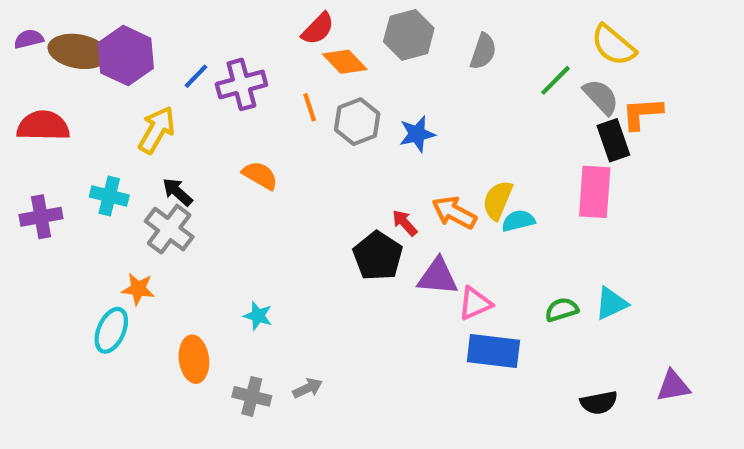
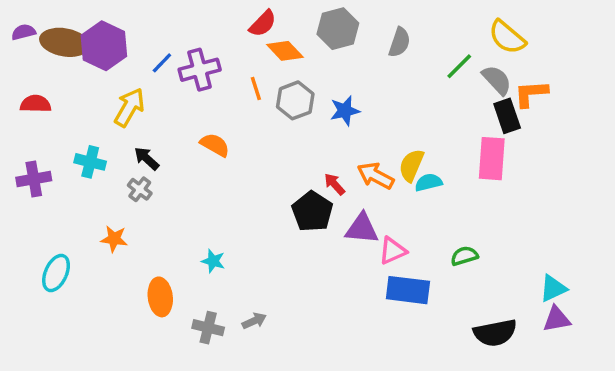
red semicircle: (43, 126) -> (36, 104), size x0.7
gray cross: (169, 229) -> (140, 189), size x0.6
cyan triangle: (611, 303) -> (553, 288), moved
cyan ellipse: (111, 330) -> (56, 273), moved
black semicircle: (599, 403) -> (495, 333), size x1.4

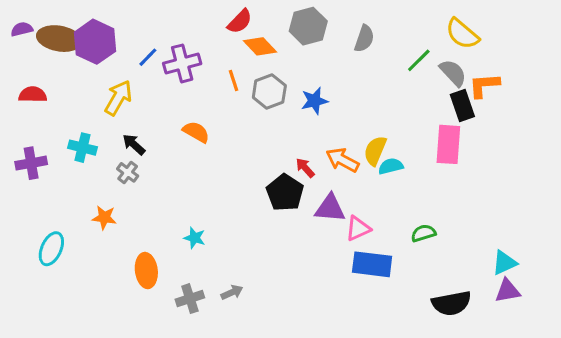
gray cross: (208, 328) -> (190, 299), turned -32

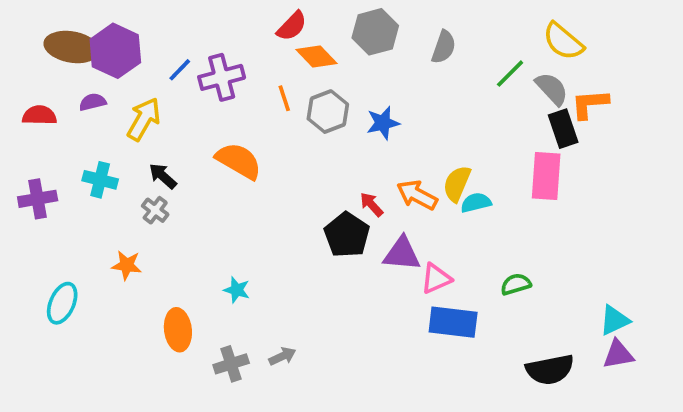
purple semicircle: (22, 29) -> (93, 102), moved
orange semicircle: (196, 132) -> (239, 161), size x1.4

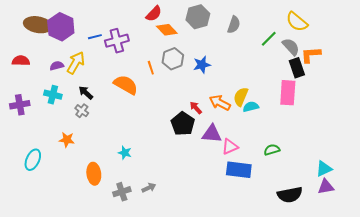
blue line: (180, 70) -> (95, 37), turned 32
orange line: (284, 98) -> (151, 68), moved
purple semicircle: (93, 102) -> (57, 66), moved

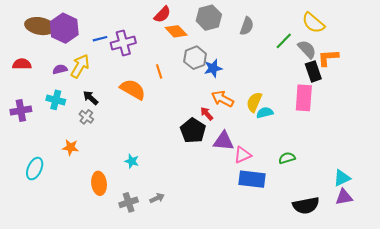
gray hexagon: (173, 59) -> (195, 58), moved
orange arrow: (220, 103) -> (223, 99), moved

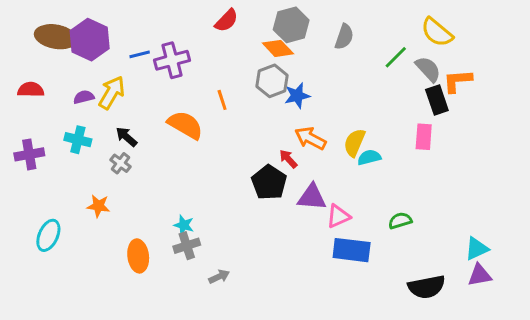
orange diamond: (176, 31) -> (278, 48), moved
pink rectangle: (304, 98) -> (424, 137), size x0.7
gray cross: (129, 202) -> (187, 246), moved

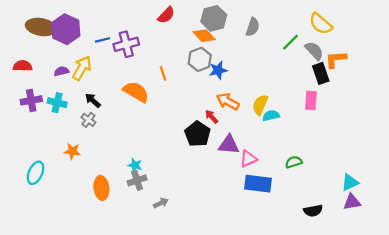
purple cross: (29, 154) -> (31, 100), moved
black semicircle: (427, 287) -> (313, 211), size x0.7

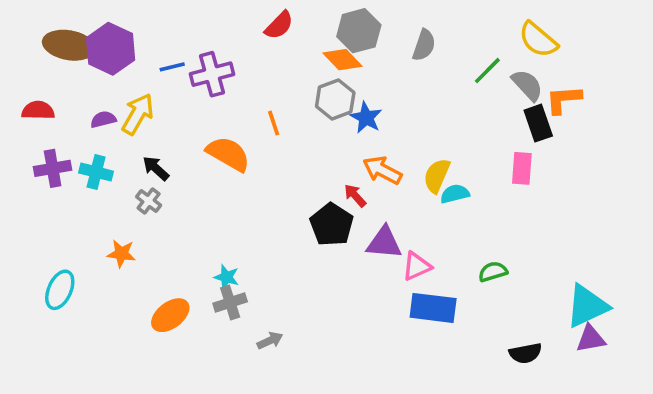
blue star: (218, 70) -> (366, 118), turned -30
cyan triangle: (350, 183) -> (587, 306), size x1.5
orange ellipse: (101, 188) -> (170, 315), turned 60

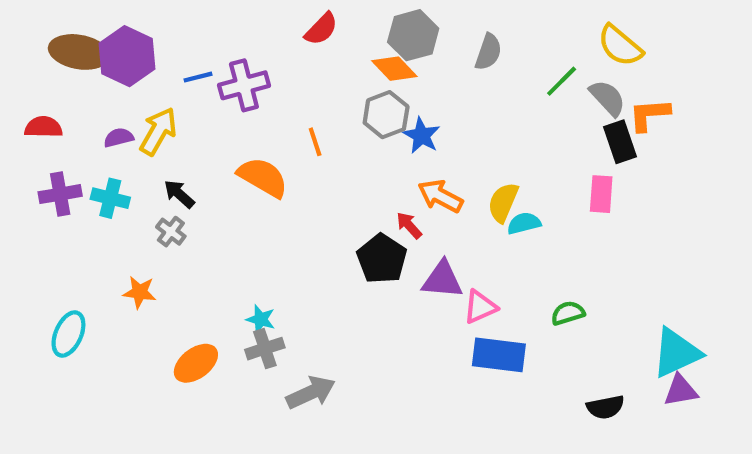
gray arrow: (270, 341) -> (311, 392), size x1.6

